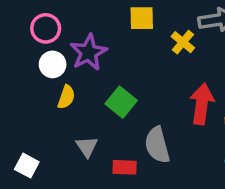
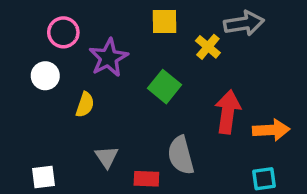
white circle: (53, 64) -> (45, 76), moved
green square: (121, 102) -> (165, 87), moved
white square: (27, 166) -> (43, 177), turned -35

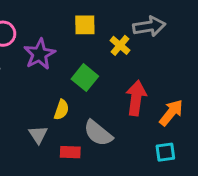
yellow semicircle: (85, 105) -> (61, 110), moved
orange arrow: (271, 130) -> (171, 113), turned -48
gray semicircle: (181, 155) -> (98, 133), turned -36

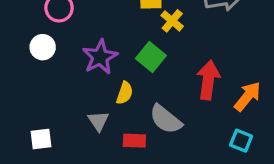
yellow cross: (120, 45) -> (172, 21), moved
purple star: (40, 54) -> (100, 57), moved
cyan square: (165, 152) -> (241, 141), turned 30

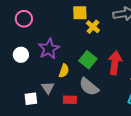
white circle: (43, 47) -> (21, 55), moved
green square: (151, 57) -> (88, 60), moved
white square: (41, 139) -> (31, 99), moved

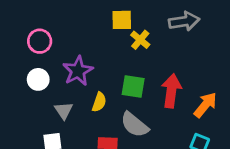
pink circle: (24, 19) -> (40, 41), moved
green square: (88, 60) -> (133, 86), turned -30
gray triangle: (48, 88) -> (64, 111), moved

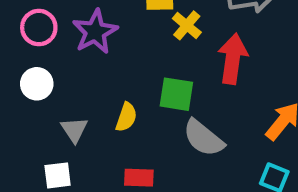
purple star: (78, 71) -> (95, 32), moved
red arrow: (171, 91) -> (233, 59), moved
gray semicircle: (135, 125) -> (203, 138), moved

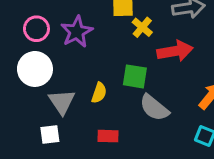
red arrow: (233, 59) -> (175, 51), turned 72
white circle: (37, 84) -> (35, 69), size x1.5
gray triangle: (74, 130) -> (62, 102), size x1.4

